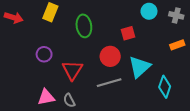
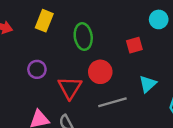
red circle: (110, 56) -> (100, 72), moved
cyan triangle: (140, 67) -> (148, 84), size x0.7

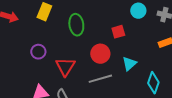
red circle: (100, 72) -> (100, 54), moved

